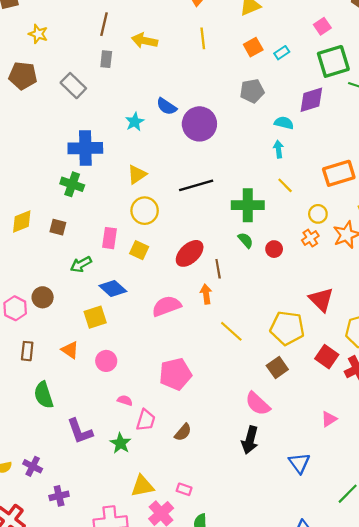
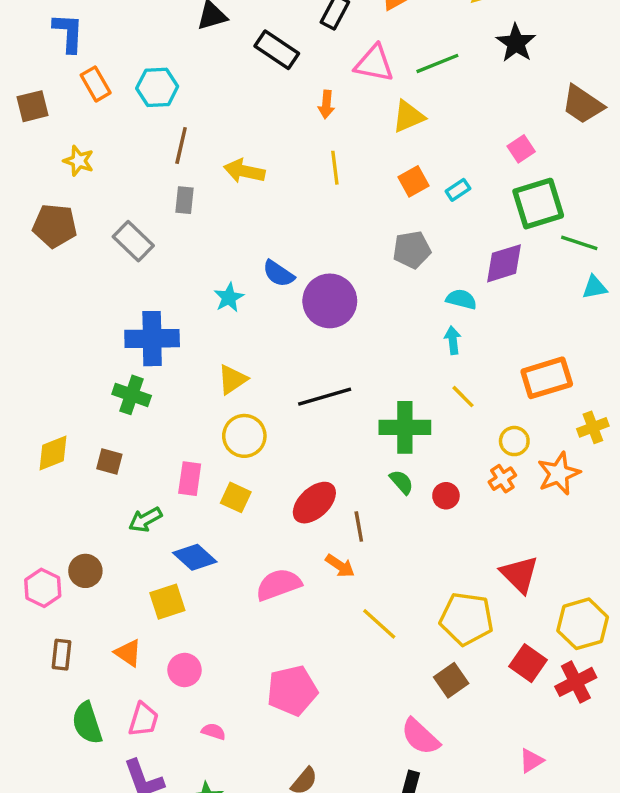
orange arrow: (206, 294) -> (340, 566), turned 132
pink trapezoid: (146, 420) -> (144, 720), moved

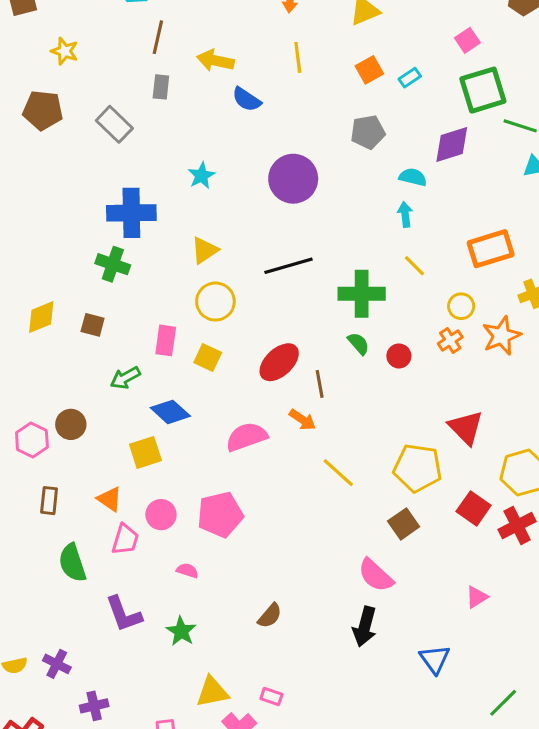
blue semicircle: (278, 274) -> (247, 99), moved
pink pentagon: (292, 690) -> (220, 515), moved
pink trapezoid: (144, 720) -> (125, 539), moved

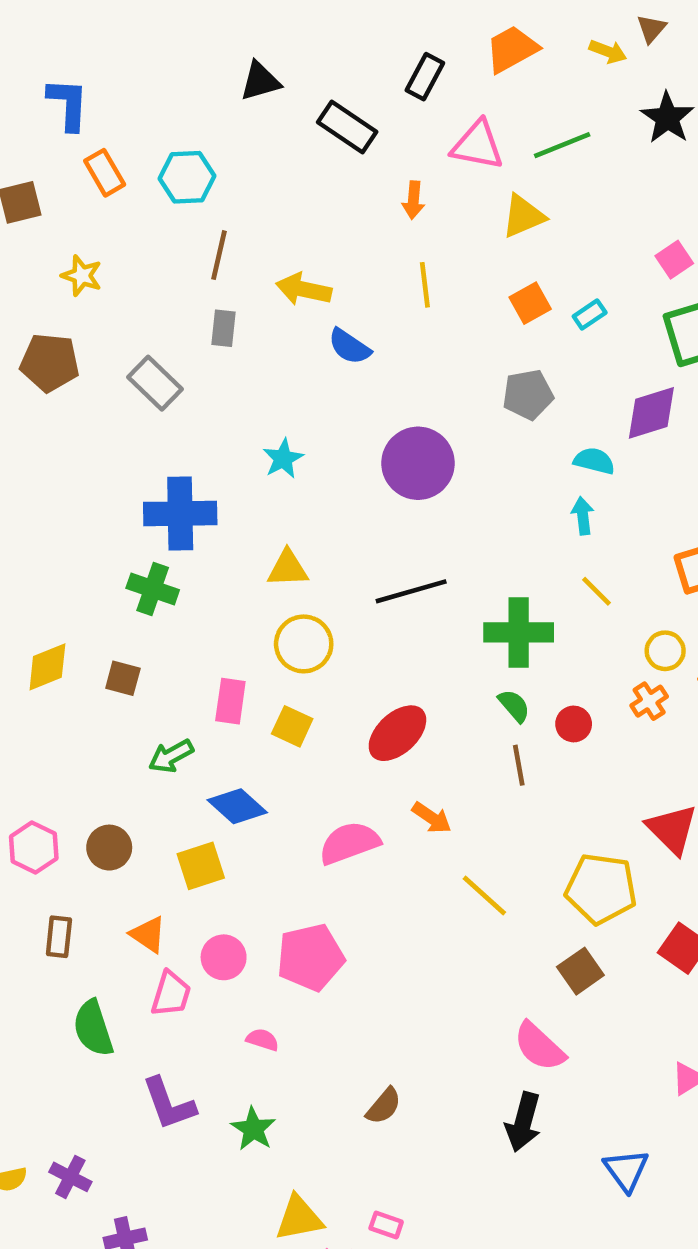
yellow triangle: (205, 250) -> (288, 568), turned 32
brown line: (320, 384) -> (519, 765), moved
brown circle: (71, 424) -> (109, 848), moved

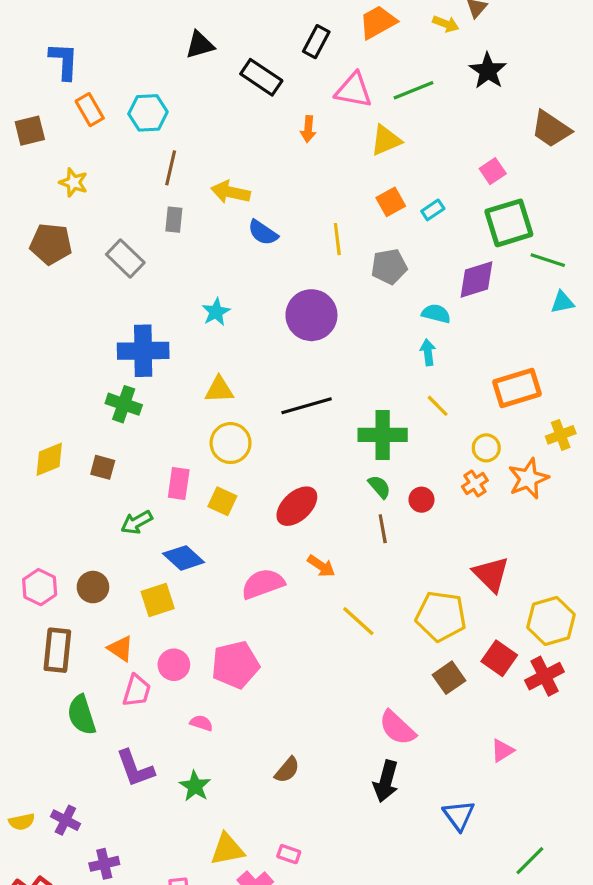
yellow line: (425, 285) -> (337, 239), moved
brown rectangle: (59, 937) -> (57, 650), size x1.5
brown square: (580, 971) -> (449, 678), moved

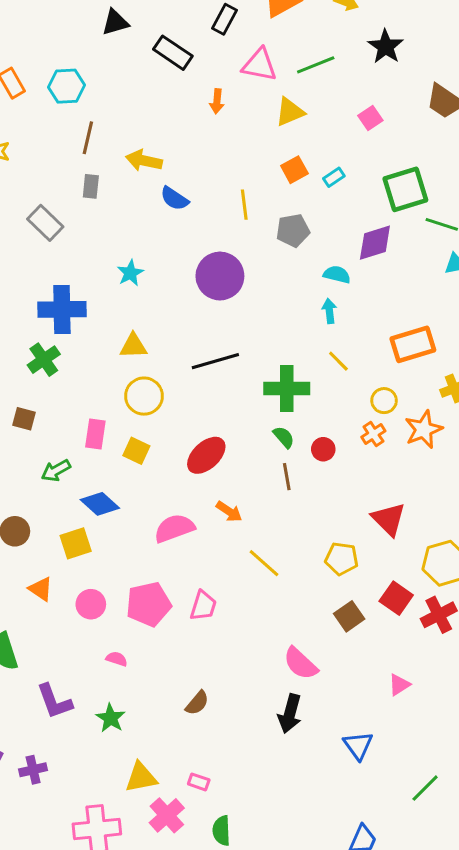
pink square: (493, 171) -> (370, 118), moved
green cross: (124, 404) -> (44, 360), turned 36
yellow pentagon: (441, 616) -> (342, 559), size x0.7
pink trapezoid: (137, 691) -> (203, 606), moved
purple cross: (104, 864) -> (33, 770), moved

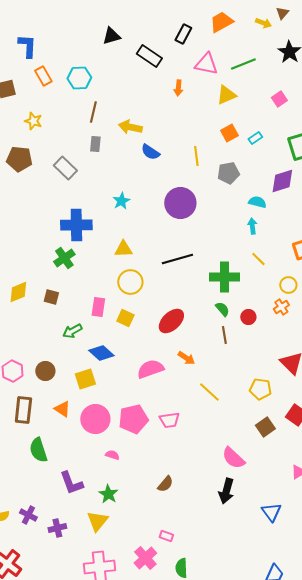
pink circle: (91, 604) -> (95, 419), size x1.5
pink trapezoid: (203, 606) -> (169, 420), turned 65
yellow triangle: (141, 777) -> (97, 521), moved, turned -40

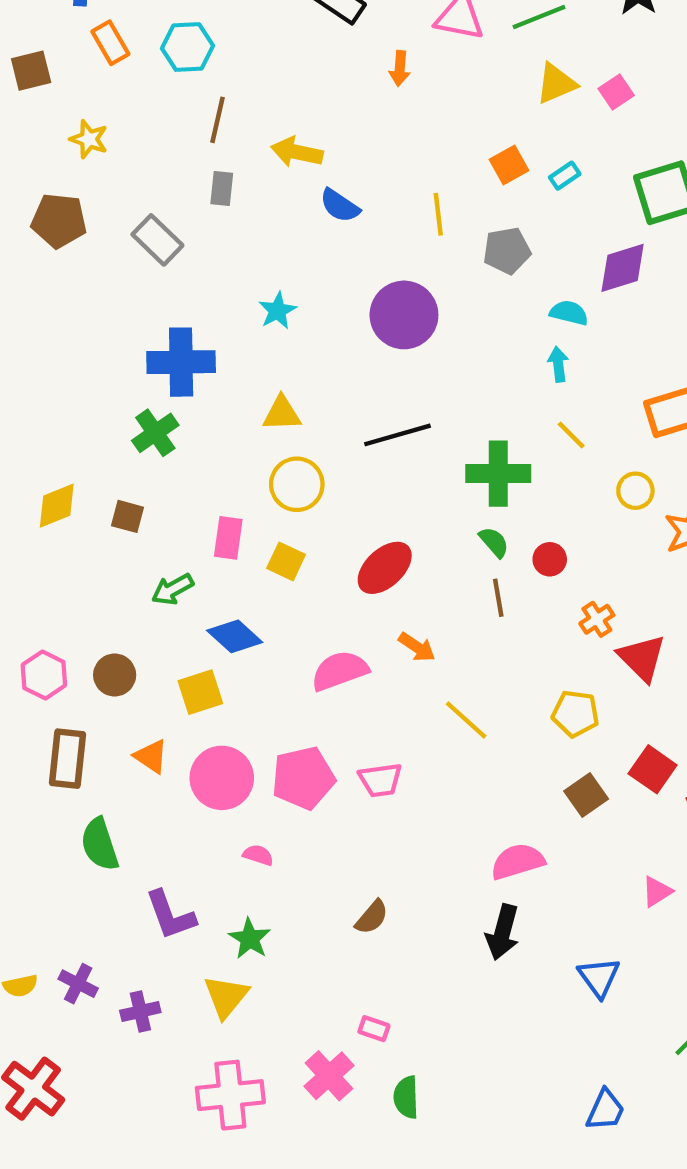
yellow triangle: (226, 95) -> (556, 83), moved
orange cross: (281, 307) -> (597, 619), moved
pink semicircle: (233, 458) -> (518, 861), turned 120

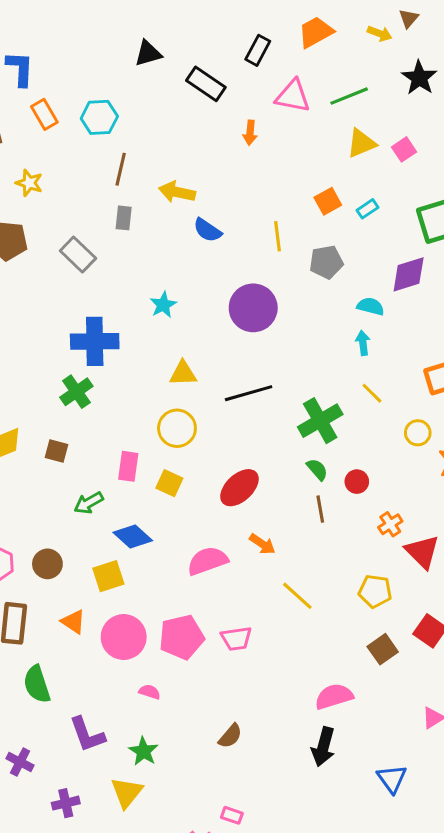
yellow triangle: (282, 414) -> (183, 373), moved
green cross: (498, 474) -> (320, 421), turned -30
purple cross: (78, 984) -> (20, 762), moved

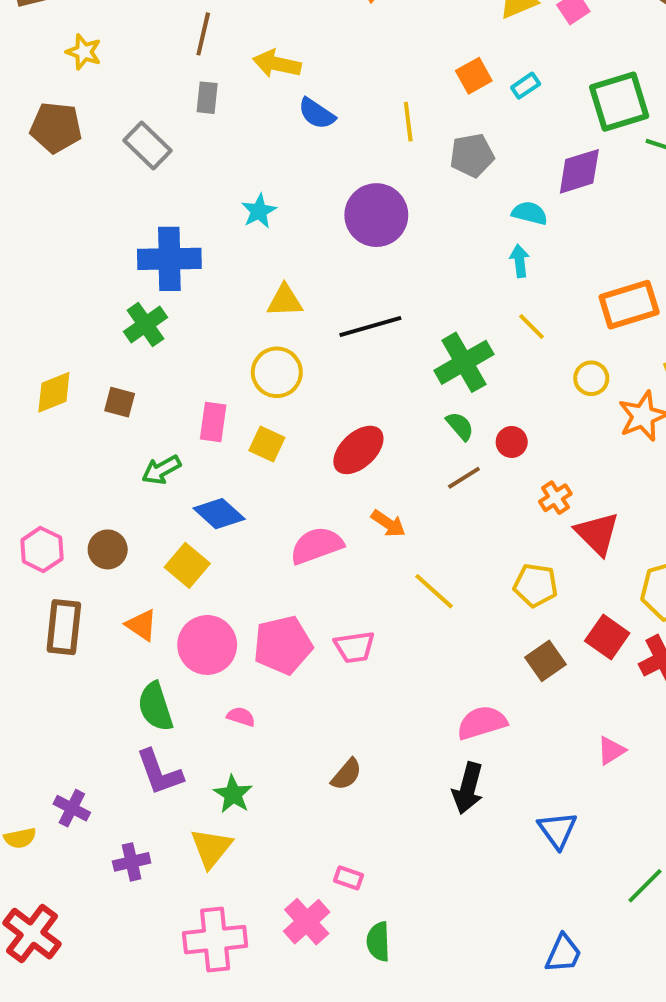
brown line: (320, 509) -> (464, 478), turned 68
yellow square: (108, 576) -> (187, 565), turned -32
green semicircle: (37, 684) -> (155, 707), moved

